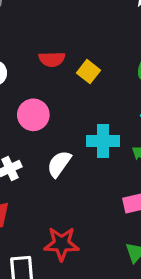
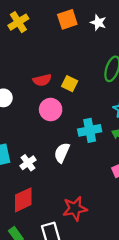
pink circle: (33, 115) -> (51, 110), moved

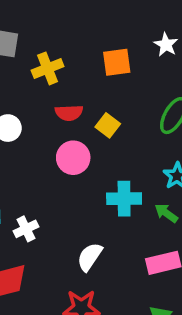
orange square: (67, 19) -> (117, 62), moved
yellow cross: (18, 22) -> (48, 68), moved
white semicircle: (62, 153) -> (90, 257), moved

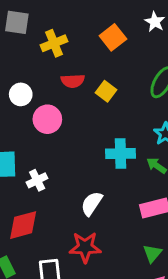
orange square: (117, 62) -> (113, 37), turned -30
pink circle: (73, 158) -> (47, 119), moved

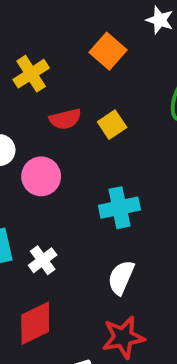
yellow square: (106, 91) -> (112, 125), turned 30
cyan cross: (120, 154) -> (119, 208), moved

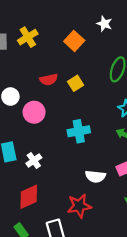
yellow cross: (31, 74) -> (28, 37), moved
white semicircle: (121, 277) -> (95, 176), moved, turned -108

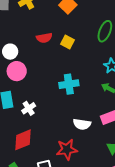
yellow square: (76, 83) -> (68, 42), turned -32
pink circle: (34, 112) -> (17, 71), moved

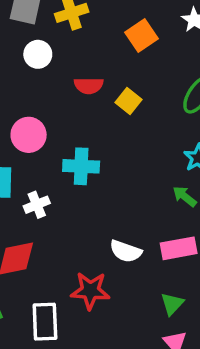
white circle: (10, 52) -> (38, 54), moved
cyan cross: (69, 84) -> (81, 166), moved

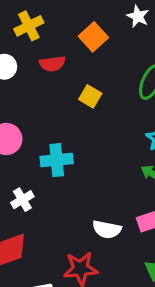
red semicircle: (89, 86) -> (52, 64), moved

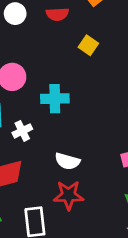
white semicircle: (107, 229) -> (67, 161), moved

